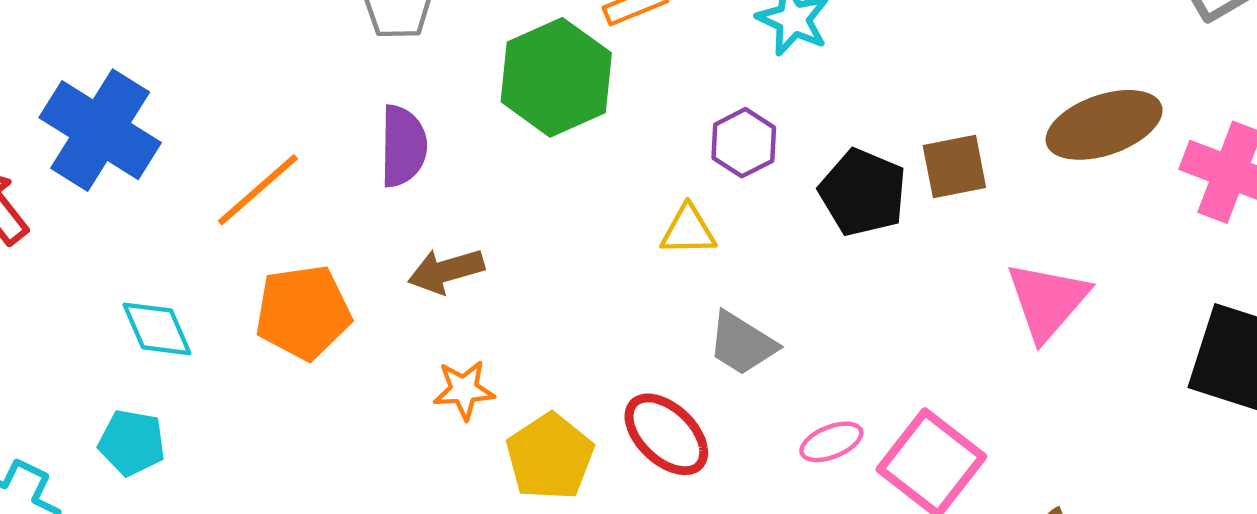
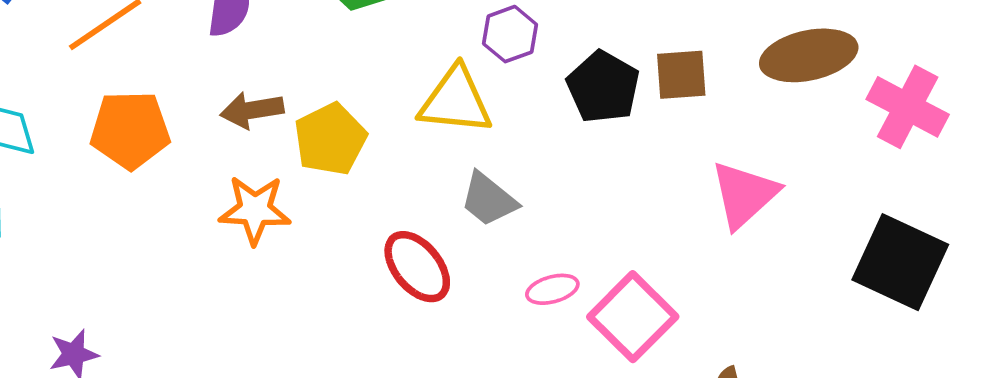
yellow triangle: (688, 230) -> (456, 101), size x1.6
orange star: (464, 390) -> (255, 210), size x1.4
yellow pentagon: (550, 457) -> (330, 139), moved

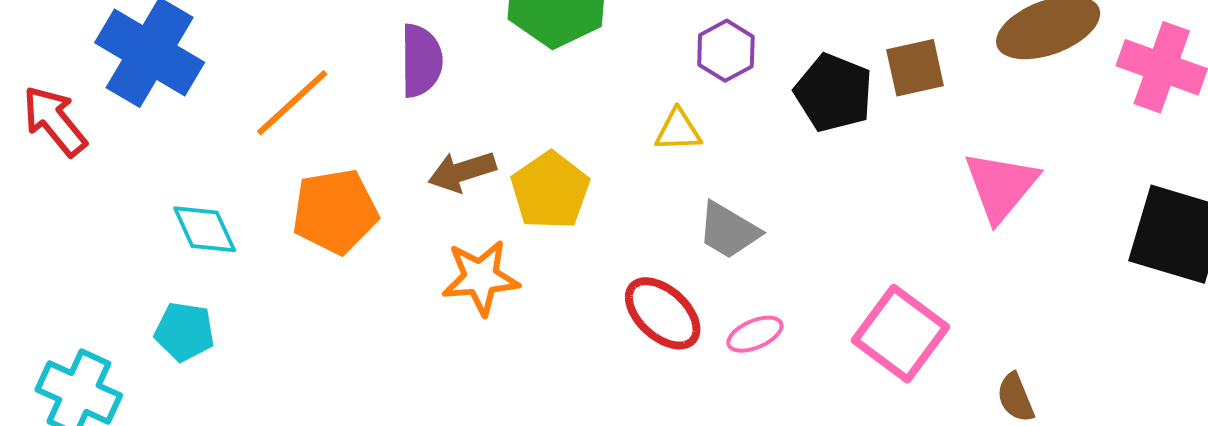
yellow triangle: (456, 101) -> (678, 130), size x0.6
pink ellipse: (552, 289) -> (755, 334), moved

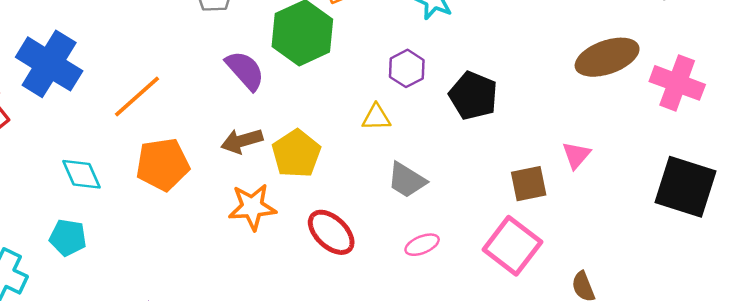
purple semicircle: (421, 61) -> (245, 70), moved, turned -42
brown square: (915, 68) -> (529, 184), moved
pink triangle: (1001, 186) -> (576, 155), size x0.6
red ellipse: (663, 313) -> (331, 232), moved

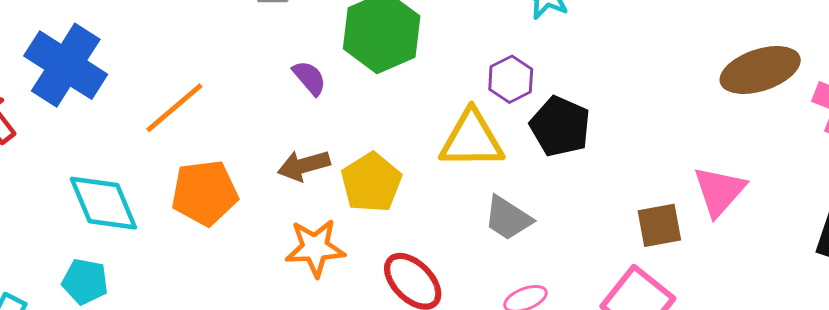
purple semicircle: (245, 70) -> (309, 78), size x0.7
black pentagon: (473, 96) -> (560, 126), moved
yellow triangle: (376, 117) -> (472, 139), size x1.8
pink triangle: (576, 155) -> (719, 191), size x1.5
cyan diamond: (81, 174) -> (103, 203), size x1.4

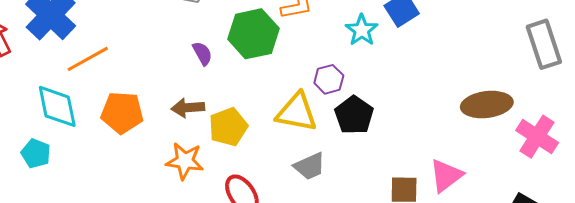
orange line: (174, 108) -> (88, 59), moved
gray trapezoid: (508, 218) -> (310, 166), turned -68

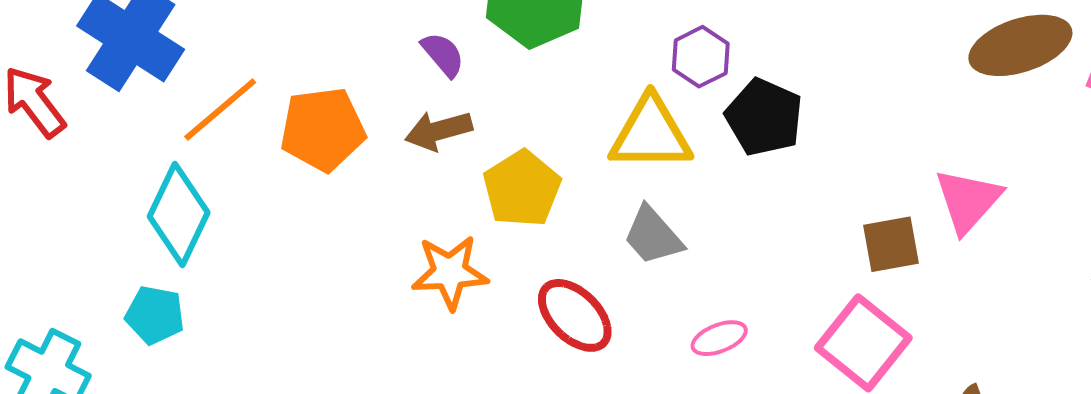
cyan diamond: (57, 106) -> (179, 214), turned 48
brown arrow: (188, 108) -> (439, 131), moved
orange pentagon: (122, 113) -> (323, 129), moved
gray trapezoid: (310, 166) -> (653, 236), moved, turned 84

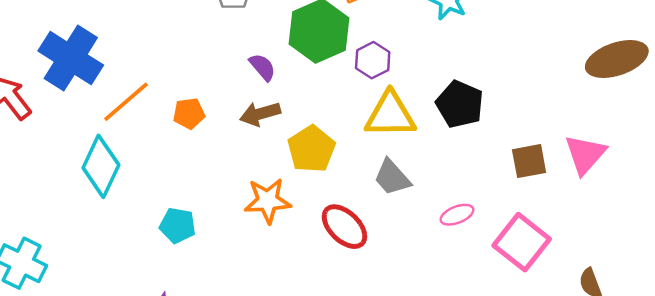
purple hexagon: (701, 57) -> (373, 60), moved
orange pentagon: (323, 129) -> (189, 113), size x0.6
brown square: (891, 244) -> (529, 161), moved
cyan pentagon: (155, 315) -> (178, 225), moved
pink ellipse: (719, 338) -> (457, 215), moved

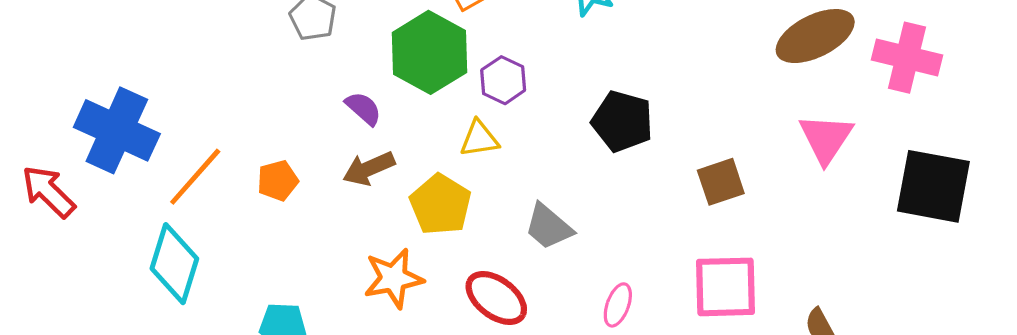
yellow triangle: (390, 115) -> (479, 139), moved, size x0.6
pink triangle: (585, 154) -> (826, 139), moved
pink ellipse: (457, 215) -> (618, 305), moved, turned -40
pink square: (522, 242) -> (726, 287), turned -32

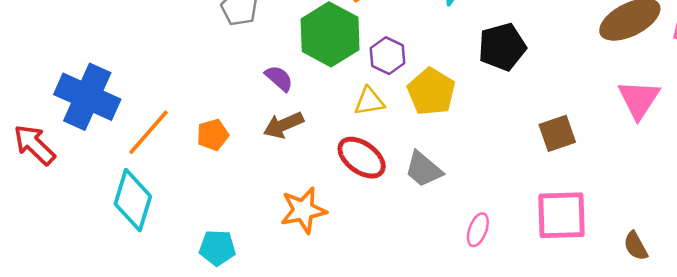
black pentagon: (622, 121) -> (502, 47), moved, turned -30
yellow pentagon: (441, 205) -> (431, 92), moved
red ellipse: (496, 298) -> (362, 158), moved

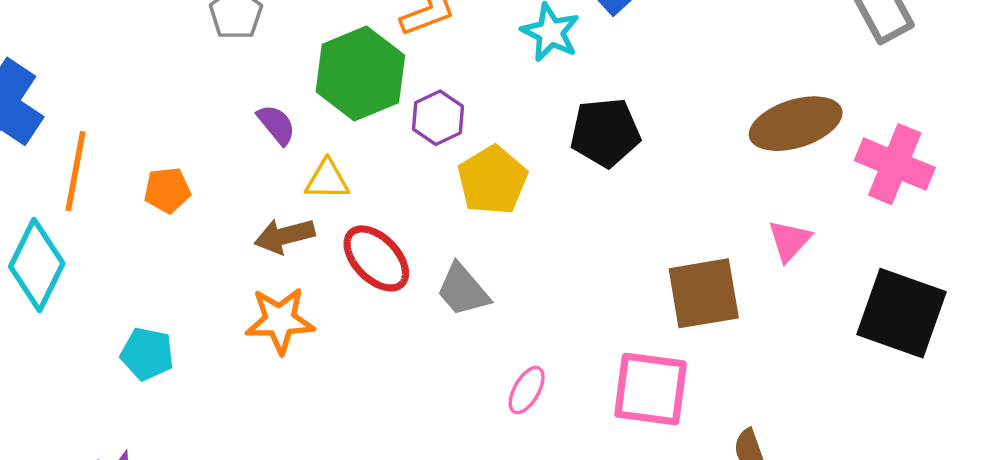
pink triangle: (639, 99) -> (789, 240), size x0.7
yellow triangle: (369, 101) -> (327, 180), moved
brown arrow: (283, 125) -> (284, 236), moved
orange line: (148, 132) -> (75, 171), turned -40
brown square: (557, 133) -> (704, 293), moved, size x1.4

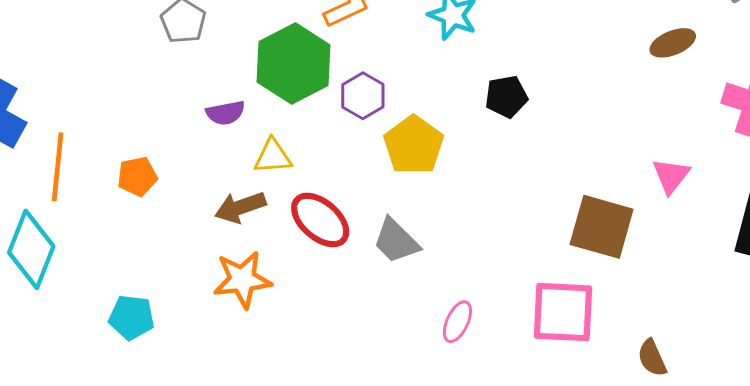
brown ellipse: (796, 124) -> (673, 43), moved, size x0.6
purple semicircle: (276, 125) -> (226, 113), turned 123
black pentagon: (605, 132) -> (506, 97), size x0.7
brown square: (704, 293) -> (602, 227), turned 30

